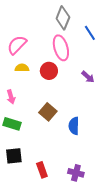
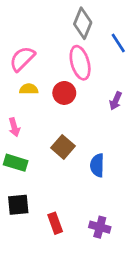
purple arrow: (88, 77) -> (116, 101), turned 72

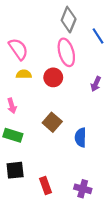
pink semicircle: (22, 59) -> (18, 49), turned 100

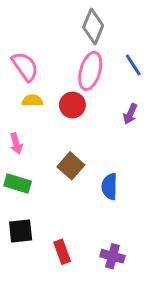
blue line: (98, 36) -> (133, 65), moved
pink ellipse: (66, 52) -> (90, 71), turned 32

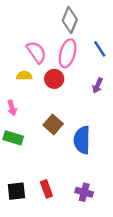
pink semicircle: (25, 66) -> (36, 52), moved
blue semicircle: (109, 187) -> (82, 140), size x1.4
black square: (21, 231) -> (16, 191), moved

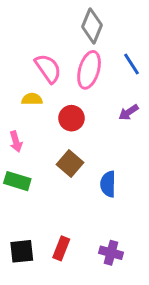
red circle: (54, 79) -> (71, 118), moved
purple arrow: (98, 86) -> (129, 112), turned 32
blue semicircle: (82, 140) -> (108, 184), size x0.7
red rectangle: (46, 189) -> (61, 248), turned 42

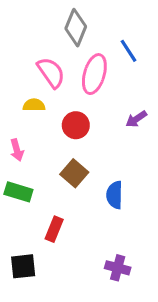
gray diamond: (92, 26) -> (76, 28), moved
blue line: (131, 64) -> (129, 51), moved
red rectangle: (61, 248) -> (54, 229), moved

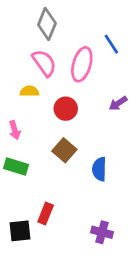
gray diamond: (76, 28) -> (47, 24), moved
red rectangle: (54, 229) -> (46, 213), moved

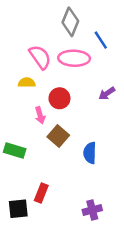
gray diamond: (47, 24) -> (70, 22), moved
pink ellipse: (82, 64) -> (74, 58), turned 76
pink arrow: (15, 130) -> (40, 115), moved
purple cross: (102, 232) -> (92, 210), turned -30

